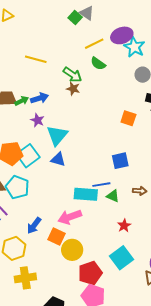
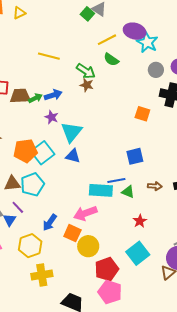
purple ellipse: (122, 35) -> (135, 31), turned 35
cyan pentagon: (17, 187) -> (32, 184), turned 30

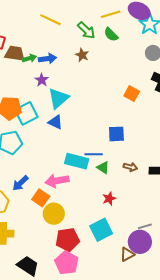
green arrow: (86, 71) -> (86, 30), moved

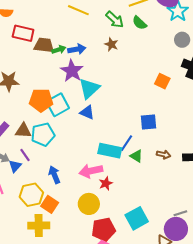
purple star: (42, 80) -> (72, 71), size x1.6
blue line: (94, 154) -> (127, 143), turned -54
blue arrow: (20, 183) -> (54, 175), turned 114
orange square: (41, 198) -> (50, 204), moved
red star: (109, 199) -> (106, 183), moved

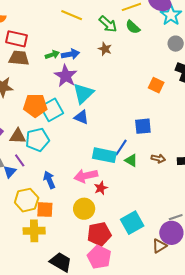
brown trapezoid: (44, 45) -> (19, 58), moved
orange square: (50, 204) -> (45, 210), turned -30

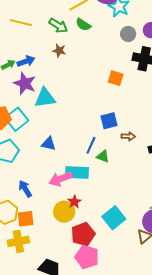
cyan triangle: (83, 93) -> (45, 98), turned 45
blue triangle: (81, 117) -> (49, 144), moved
cyan rectangle: (104, 155) -> (77, 173), moved
brown arrow: (158, 159) -> (128, 136), moved
red star: (101, 188) -> (74, 202), moved

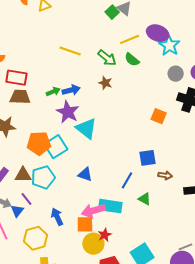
cyan triangle: (45, 98) -> (86, 128), turned 40
green triangle: (103, 156) -> (145, 199), moved
orange square: (26, 219) -> (85, 224), moved

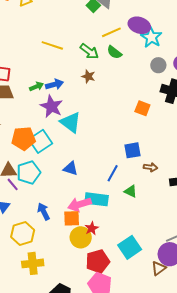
purple line: (27, 199) -> (13, 184), moved

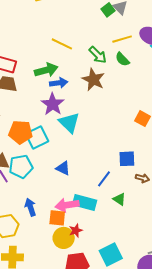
brown star: (88, 76) -> (93, 80), size x1.6
green arrow: (36, 86) -> (46, 70), moved, size x1.6

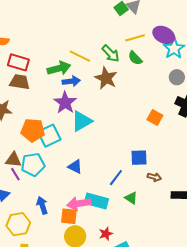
yellow line: (62, 44) -> (80, 56), moved
cyan triangle: (69, 123) -> (82, 121), turned 45
red star: (76, 231) -> (106, 234), moved

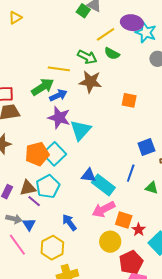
orange square: (155, 118) -> (129, 100), moved
cyan rectangle: (96, 201) -> (103, 185), moved, turned 40
orange square: (69, 216) -> (124, 220), moved, turned 30

